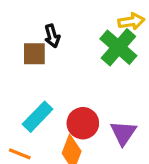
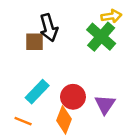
black arrow: (52, 36) -> (49, 28), size x1.5

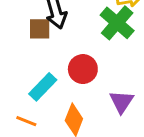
red circle: (73, 97) -> (83, 69), moved

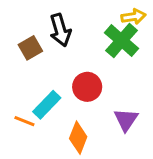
brown square: (40, 29) -> (30, 48), moved, turned -30
orange line: (26, 121) -> (24, 121), moved

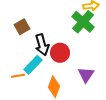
black arrow: (60, 30) -> (42, 45), moved
orange line: (24, 121) -> (18, 76), turned -32

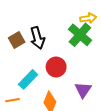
black arrow: (42, 45) -> (37, 38), moved
orange line: (18, 76) -> (13, 100), moved

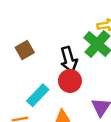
black arrow: (37, 38) -> (69, 60), moved

